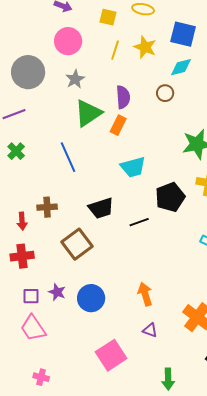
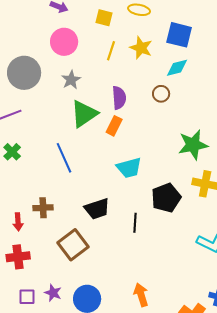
black line: (139, 222) -> (135, 223), turned -66

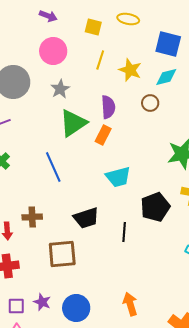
yellow star: (141, 48) -> (130, 70), moved
brown square: (73, 245) -> (62, 254), turned 32

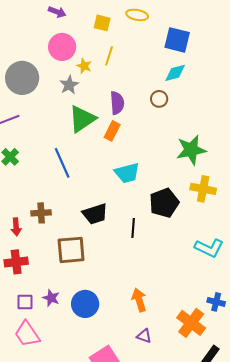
yellow star: (130, 70) -> (84, 66), moved, size x0.7

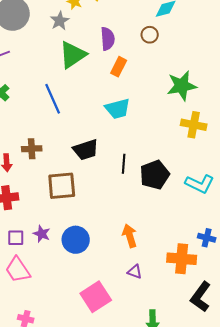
orange rectangle: (112, 131) -> (119, 67), moved
black pentagon: (164, 203) -> (155, 175), moved
orange cross: (191, 323) -> (182, 259), turned -32

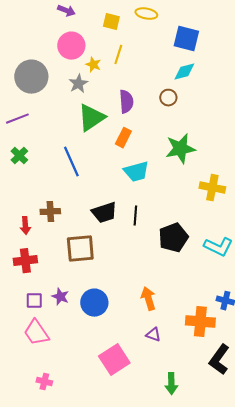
orange rectangle: (119, 67) -> (123, 138), moved
green star: (182, 86) -> (180, 149), moved
black line: (124, 164) -> (135, 216), moved

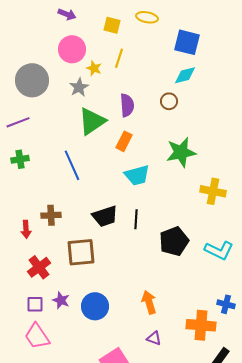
green cross: (19, 156) -> (20, 159), turned 36
red cross: (25, 261) -> (39, 267), moved, turned -30

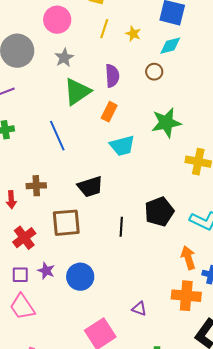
yellow star: (94, 68) -> (133, 34), moved
black line: (136, 219) -> (121, 227), moved
orange arrow: (149, 302) -> (188, 258), moved

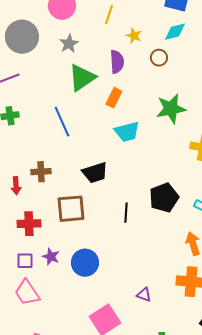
yellow star: (133, 34) -> (134, 36), moved
red cross: (24, 238) -> (29, 224), turned 35

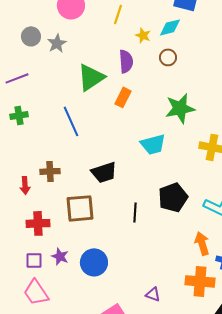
cyan diamond: (175, 32) -> (170, 27), moved
gray circle: (22, 37) -> (31, 36), size x0.6
gray star: (69, 44) -> (57, 43), moved
cyan trapezoid: (127, 132) -> (153, 144), moved

